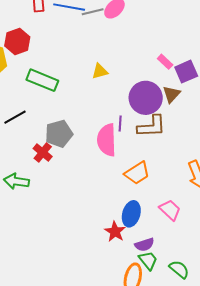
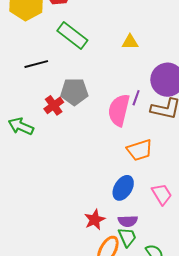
red star: (115, 232) -> (95, 220), moved

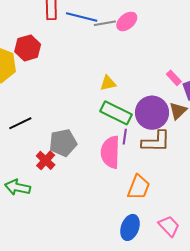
green rectangle: (72, 36) -> (116, 113), moved
orange trapezoid: (140, 150) -> (139, 187), turned -40

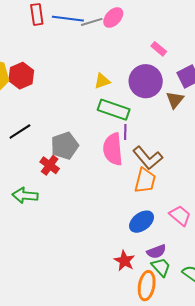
red hexagon: (28, 48) -> (21, 76), moved
pink rectangle: (174, 78) -> (159, 49), moved
purple circle: (152, 113) -> (146, 81), moved
brown L-shape: (156, 142) -> (148, 158), moved, turned 56
blue ellipse: (130, 227) -> (142, 222), turned 40

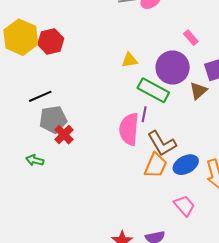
green rectangle: (114, 110) -> (153, 90), moved
gray pentagon: (65, 146) -> (53, 119), moved
green arrow: (25, 195) -> (35, 160), size x0.7
blue ellipse: (142, 222) -> (186, 165), moved

